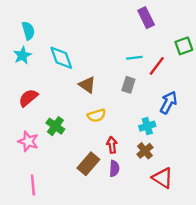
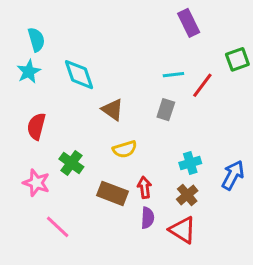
red semicircle: (28, 98) -> (36, 126), turned -36
blue arrow: (168, 102) -> (233, 175), moved
brown rectangle: (88, 164) -> (113, 193), moved, turned 70
red triangle: (163, 178) -> (183, 230), moved
pink line: (33, 185) -> (58, 227), moved, turned -42

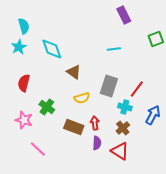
red line: (202, 85) -> (137, 89), moved
gray rectangle: (166, 110) -> (109, 86), moved, size x1.5
cyan cross: (190, 163) -> (125, 107), turned 32

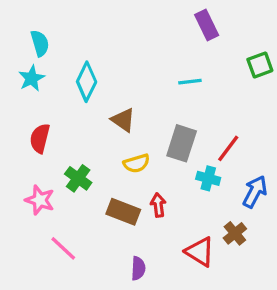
cyan diamond: (52, 49) -> (87, 82), turned 45
brown cross: (123, 128) -> (235, 233), moved
purple semicircle: (97, 143) -> (138, 268), moved

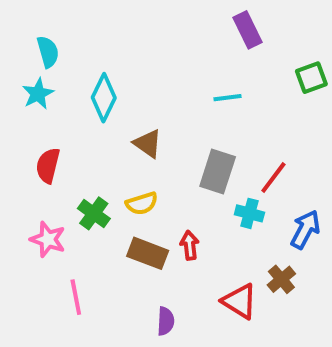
yellow semicircle: (137, 163) -> (142, 203), moved
pink line: (63, 248) -> (76, 297), turned 36

